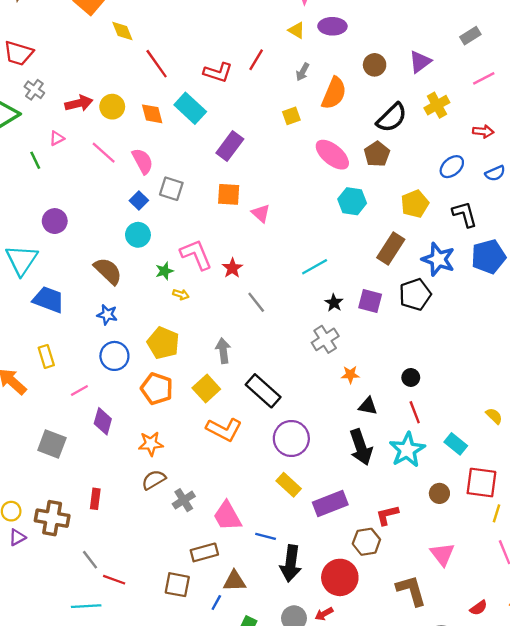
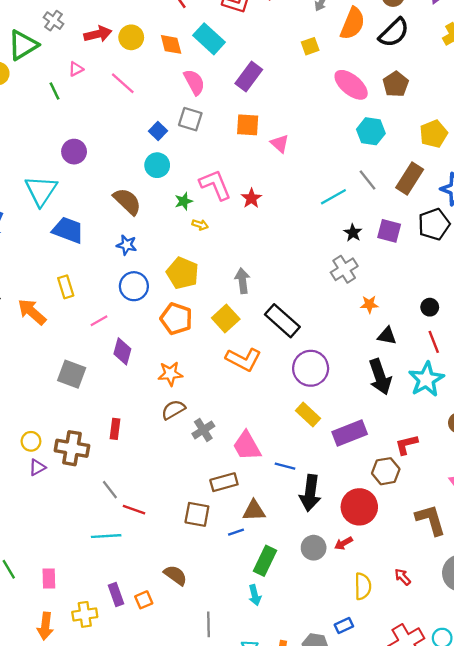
black semicircle: (392, 118) -> (394, 33), moved
pink semicircle: (143, 161) -> (194, 82), moved
gray line: (256, 302) -> (367, 180), moved
blue line: (216, 602) -> (236, 532), turned 42

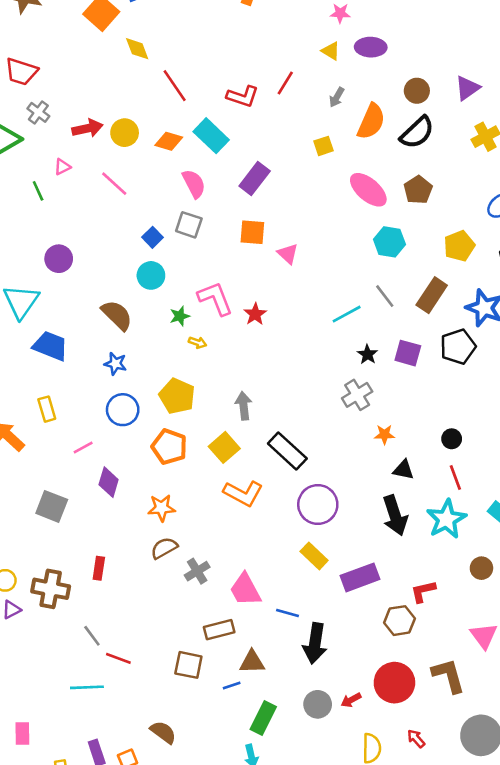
orange diamond: (171, 44) -> (169, 141), turned -60
red circle: (359, 507) -> (394, 683), moved

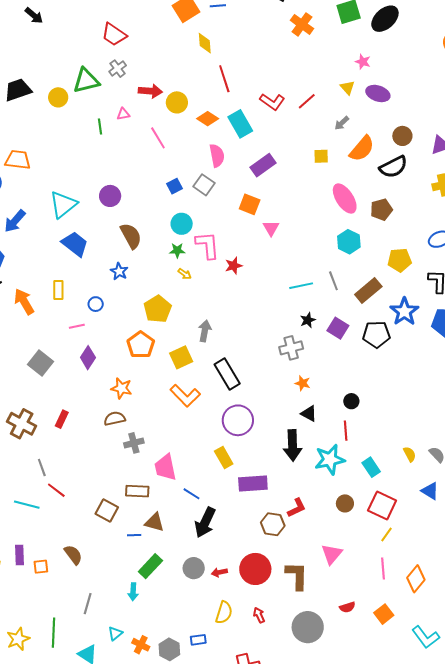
purple circle: (59, 259) -> (110, 196), moved
cyan circle: (151, 275) -> (182, 224), moved
blue circle: (123, 410) -> (96, 304), moved, size x0.6
red L-shape: (423, 591) -> (297, 508), turned 150

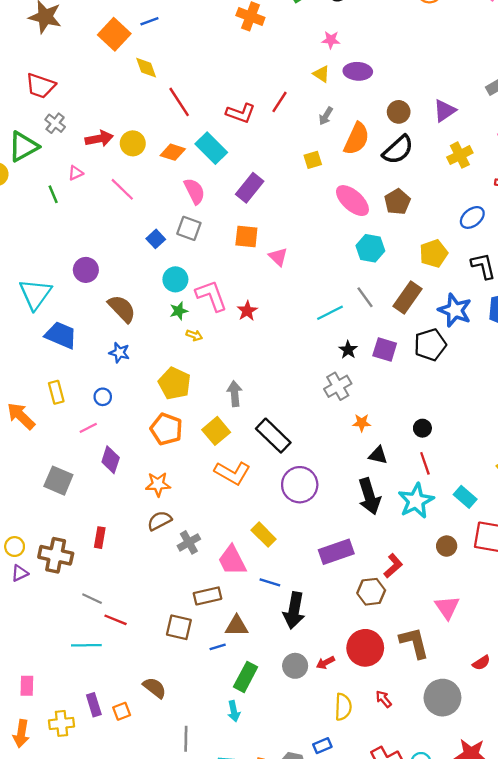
yellow rectangle: (224, 458) -> (264, 535), moved
gray line: (42, 468) -> (92, 599), turned -30

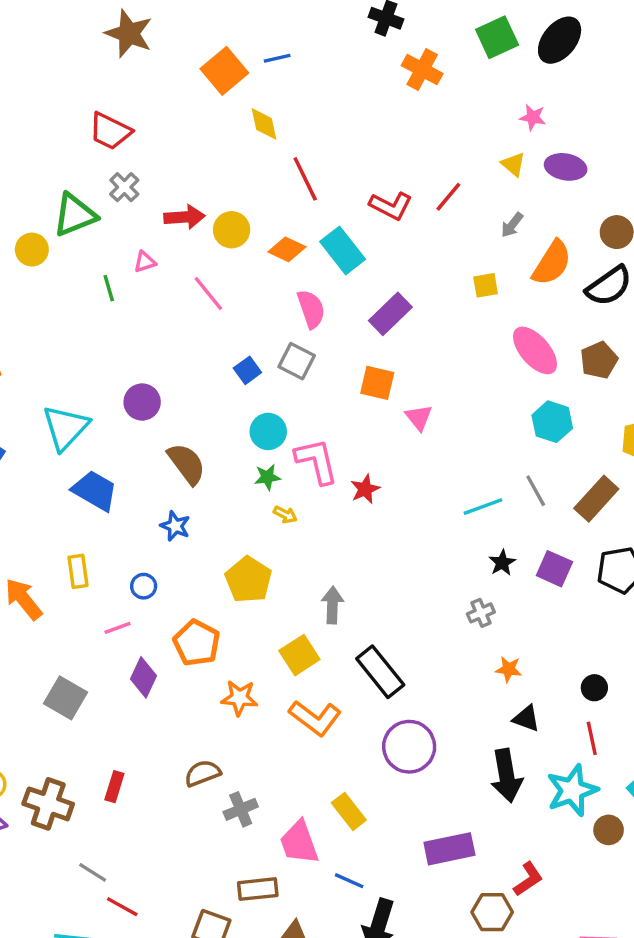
gray cross: (338, 386) -> (481, 613), size x0.7
orange pentagon: (166, 429) -> (197, 643), moved
orange star: (158, 484) -> (239, 698), moved
brown circle: (447, 546) -> (609, 830), moved

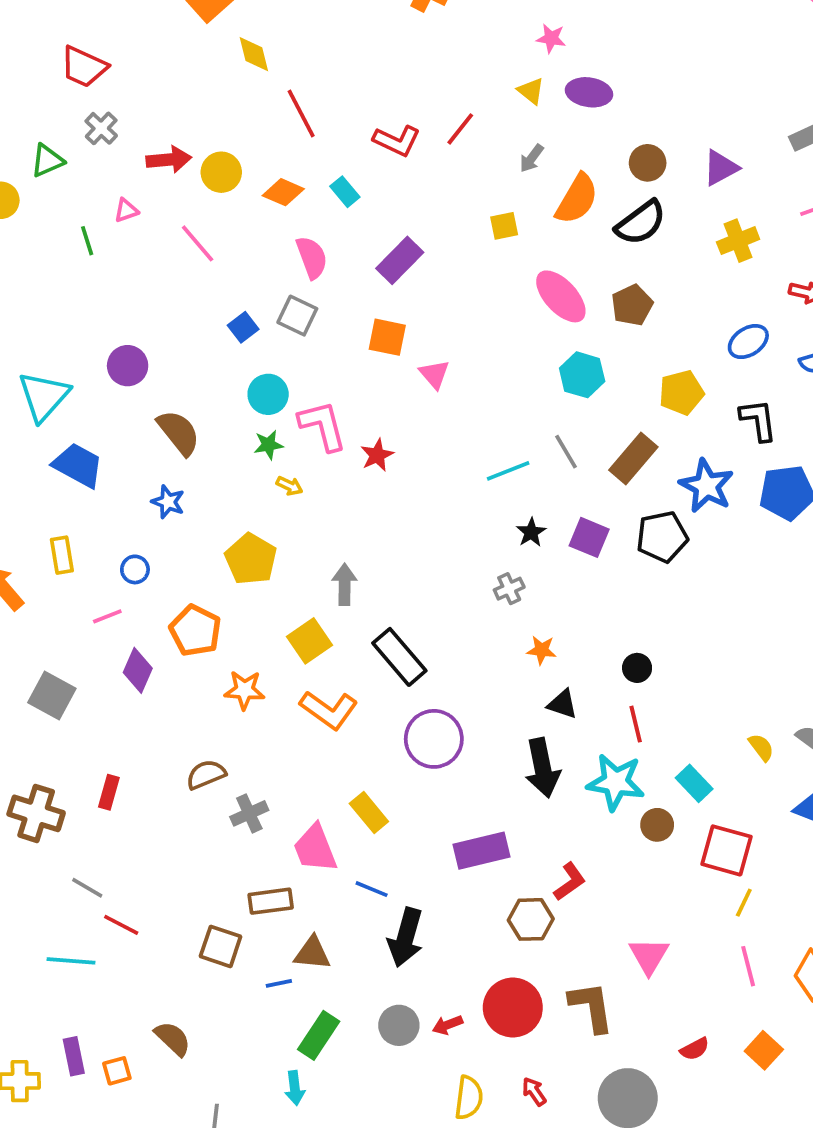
green triangle: (75, 215) -> (47, 161), size x0.7
cyan rectangle: (343, 250) -> (345, 192), size x0.6
cyan star: (572, 790) -> (616, 782), turned 30

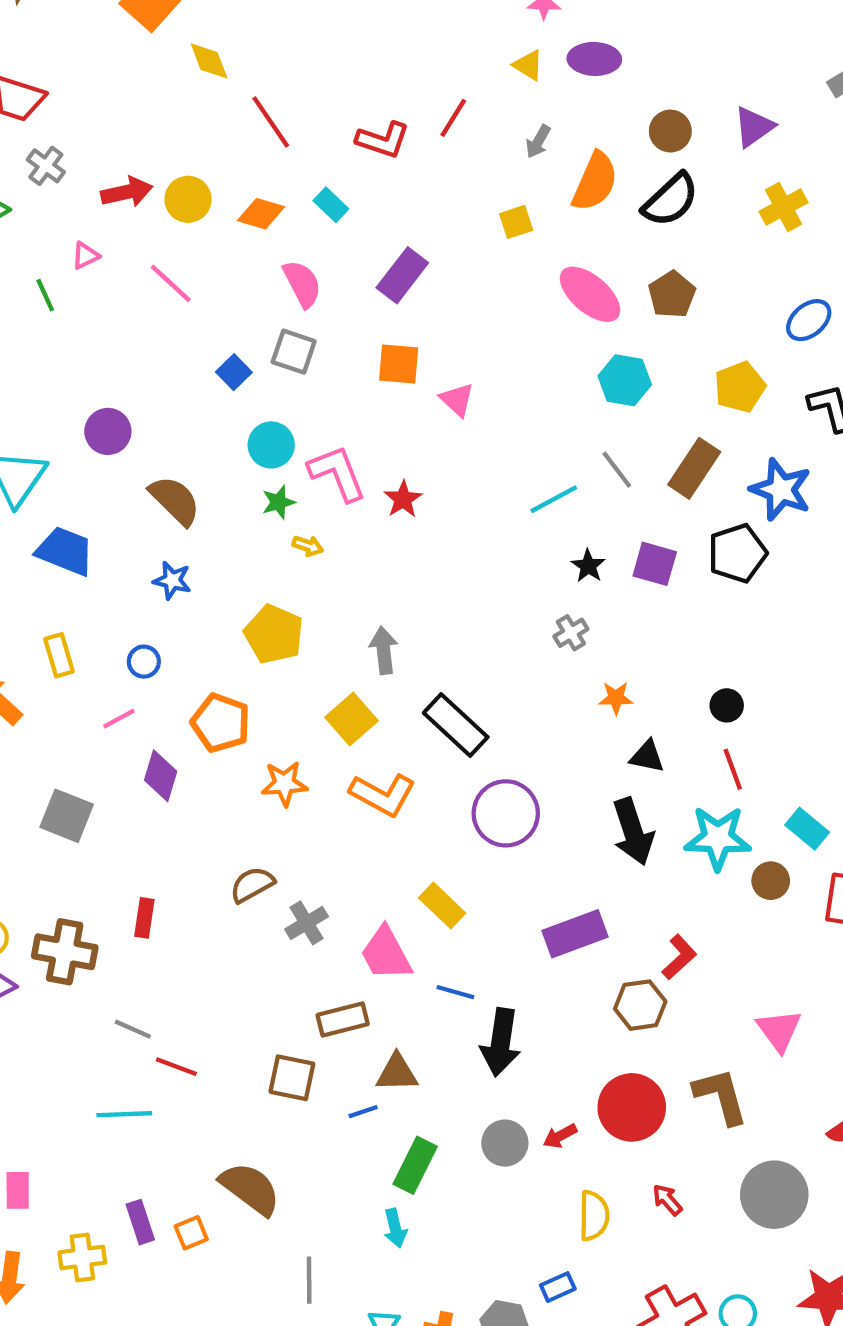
brown semicircle: (173, 1039) -> (250, 1189), size x1.4

